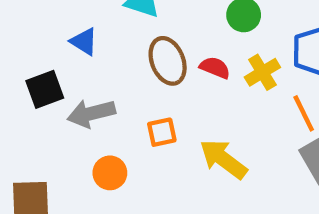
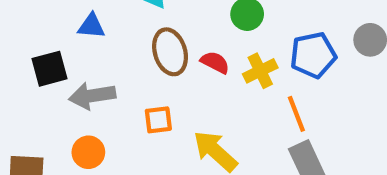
blue triangle: (84, 42) -> (91, 26), turned -32
orange circle: (110, 173) -> (88, 152), moved

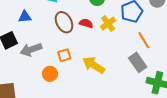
orange line: (296, 114) -> (144, 40), moved
orange circle: (88, 152) -> (50, 74), moved

